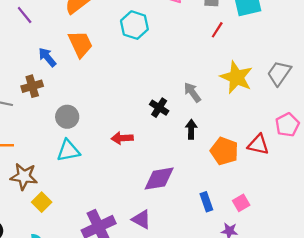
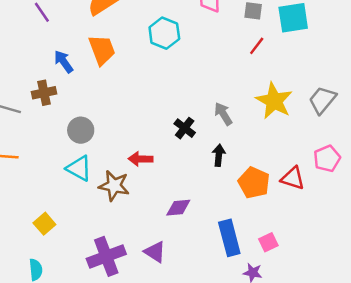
cyan triangle: (68, 151) -> (79, 168), turned 35
brown star: (24, 176) -> (114, 186), moved
purple diamond: (159, 179) -> (178, 208), size x0.7
blue rectangle: (206, 202) -> (229, 238), size x1.6

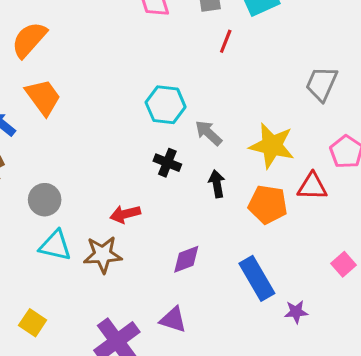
cyan hexagon: (164, 33) -> (166, 105), moved
yellow star: (274, 101) -> (272, 146), moved
pink square: (268, 242) -> (343, 264), moved

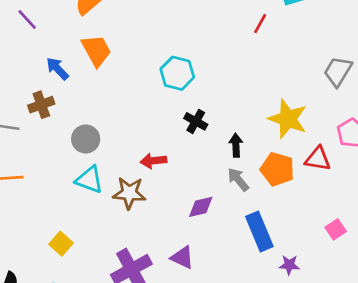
cyan hexagon: (166, 105) -> (177, 73), moved
gray arrow: (208, 133) -> (238, 179), moved

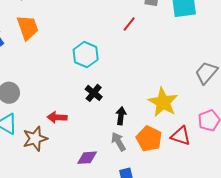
red line: (260, 24) -> (129, 24), moved
brown star: (129, 193) -> (35, 139), turned -30

